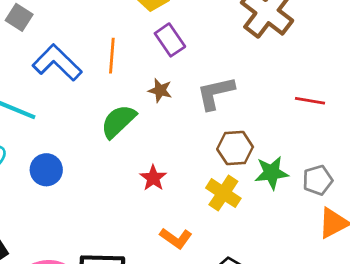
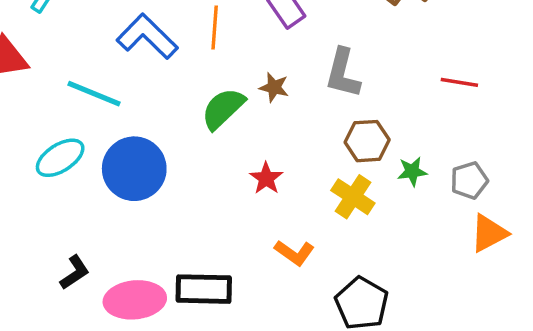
brown star: (160, 90) -> (274, 87), moved
gray L-shape: (216, 93) -> (343, 73), turned -63
blue circle: (46, 170) -> (134, 169), size x1.6
green star: (271, 173) -> (412, 171), size x0.7

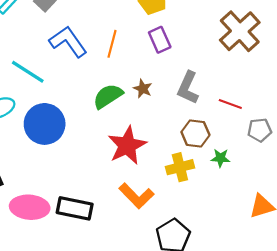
red line: (459, 82) -> (230, 104), moved
red star: (266, 178) -> (127, 145), size x1.8
gray pentagon: (469, 180) -> (260, 130), moved
yellow cross: (353, 197) -> (180, 167), turned 32
orange L-shape: (294, 253) -> (136, 196), size x1.4

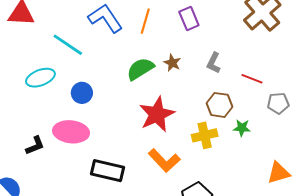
gray L-shape: (188, 88) -> (214, 63), size x0.7
blue circle: (45, 124) -> (82, 93), size x0.6
pink ellipse: (30, 207) -> (71, 132), moved

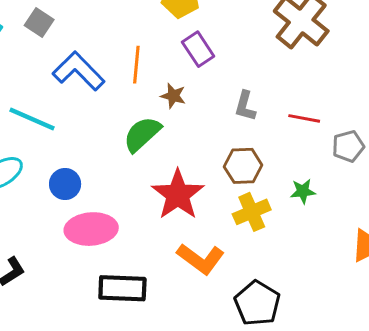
brown star: (172, 63) -> (173, 96), moved
brown hexagon: (219, 105) -> (243, 166), moved
pink ellipse: (71, 132) -> (91, 229), moved

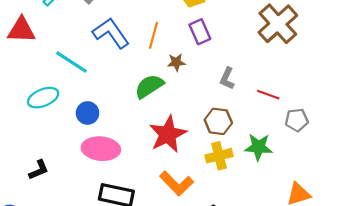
brown star: (173, 96) -> (176, 62), turned -30
green star: (303, 191) -> (258, 147), size x1.5

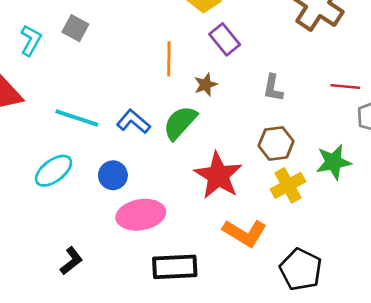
blue L-shape: (111, 33) -> (133, 122), moved, size x0.7
red line: (268, 95) -> (345, 86), moved

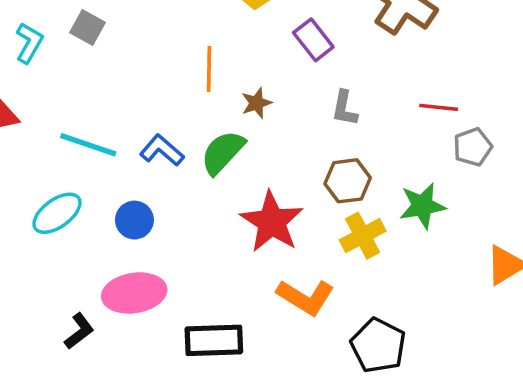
purple rectangle: (225, 39) -> (313, 40), moved
pink ellipse: (141, 215) -> (134, 293), moved

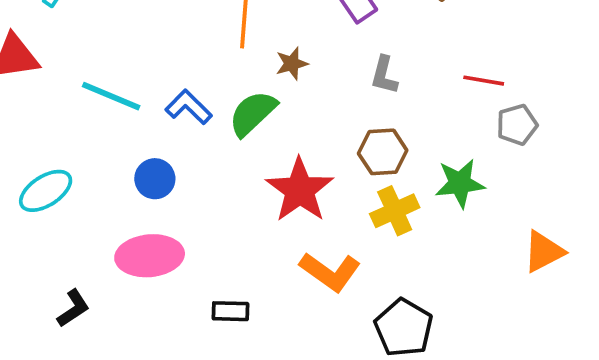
cyan ellipse: (57, 213) -> (46, 191), moved
black L-shape: (79, 331) -> (73, 308), moved
black rectangle: (214, 340) -> (230, 311), size x0.6

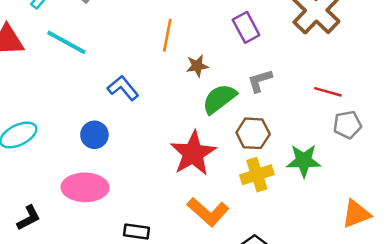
gray L-shape: (384, 75) -> (260, 81), turned 52
cyan line: (111, 96) -> (66, 42), moved
green semicircle: (253, 113) -> (219, 99), moved

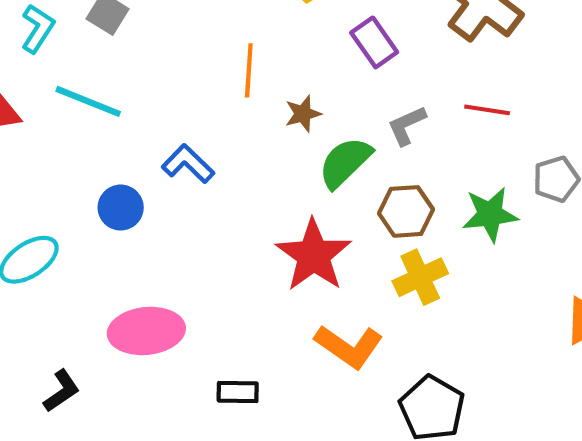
red line: (328, 92) -> (487, 110), moved
blue circle: (94, 135) -> (121, 208), moved
green star: (304, 161) -> (490, 214), moved

